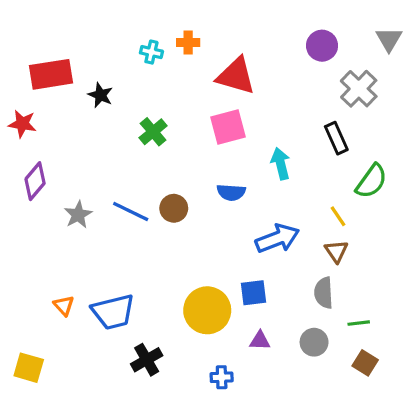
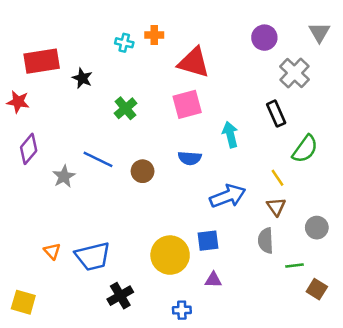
blue line: (131, 211) -> (98, 159), moved
gray circle: (314, 342) -> (317, 228), moved
brown square: (365, 363) -> (317, 289), moved

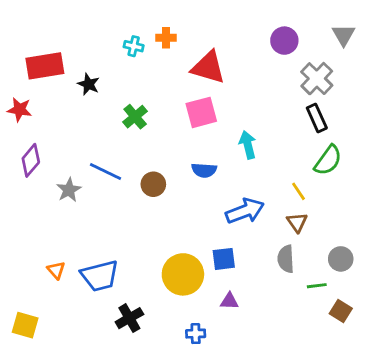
black rectangle: (276, 114) -> (317, 118), moved
gray circle: (317, 228) -> (341, 259), moved

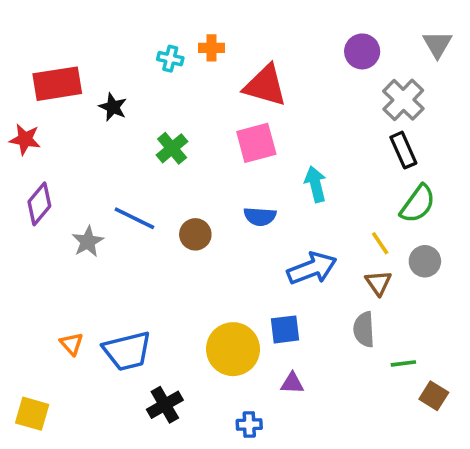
gray circle: (341, 259) -> (425, 261), moved

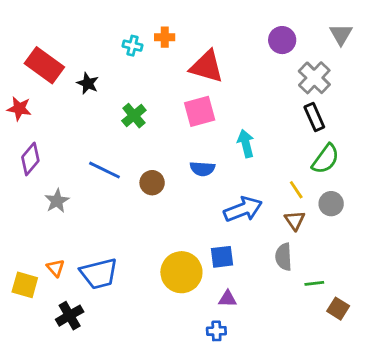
red rectangle: (57, 84) -> (44, 65), turned 45
gray star: (88, 242) -> (57, 201), moved
black cross: (165, 405) -> (70, 316), moved
yellow square: (32, 414) -> (25, 285), moved
blue cross: (249, 424) -> (216, 331), moved

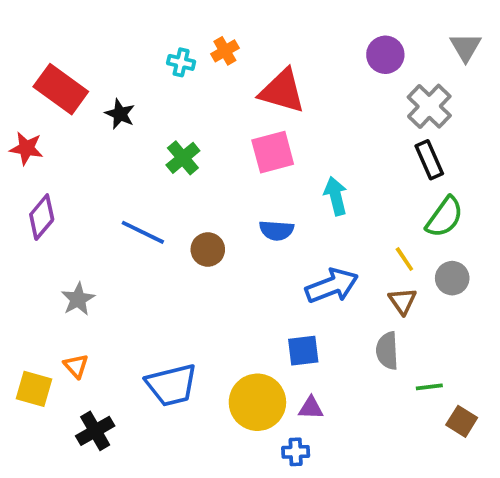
orange cross: (165, 37) -> (225, 51), turned -30
gray star: (57, 201) -> (78, 299), moved
yellow circle: (181, 272) -> (257, 402), moved
blue trapezoid: (99, 274) -> (172, 385), moved

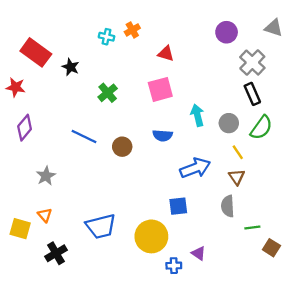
gray triangle: (466, 47) -> (274, 28), turned -42
red triangle: (282, 91) -> (166, 54), size x0.6
gray circle: (452, 278) -> (229, 123), moved
purple triangle: (311, 408) -> (198, 253), moved, turned 32

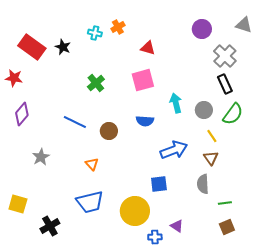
black star: (71, 67) -> (63, 47), moved
orange triangle: (45, 215) -> (92, 164), moved
brown square: (271, 248) -> (227, 227), moved, turned 35

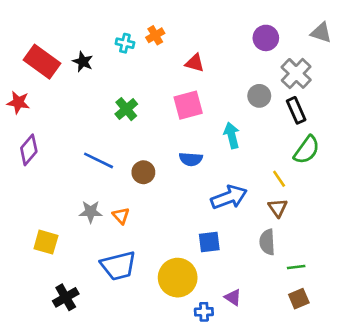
gray circle: (204, 110) -> (259, 96), moved
gray star: (41, 157) -> (91, 212), moved, turned 30
yellow square: (18, 204) -> (46, 242), moved

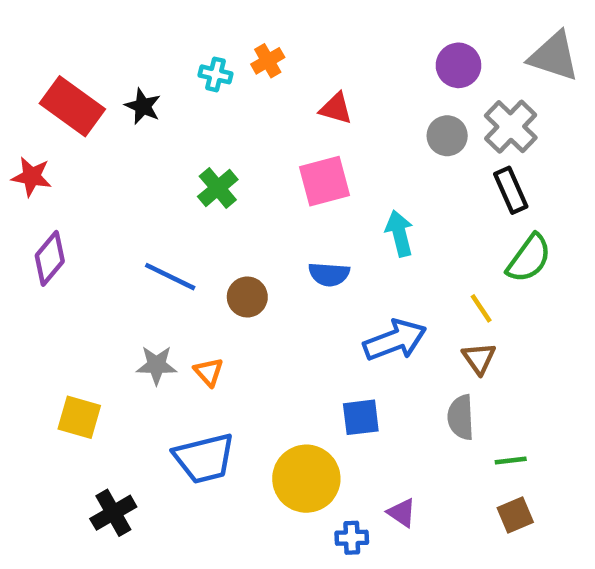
gray triangle: (321, 33) -> (554, 56), size x1.4
gray circle: (259, 96) -> (447, 136), moved

